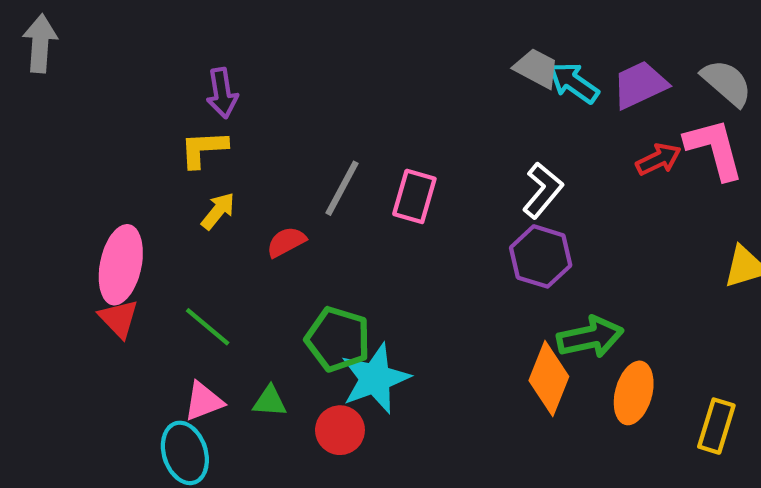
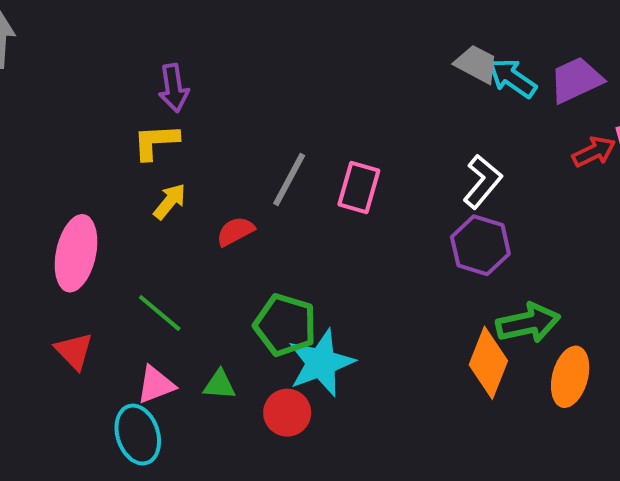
red triangle: (119, 318) -> (74, 351), moved

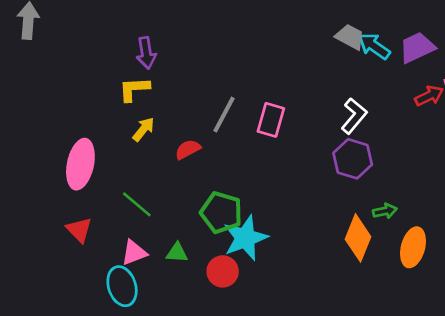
green arrow: (528, 323) -> (385, 211), size x0.6

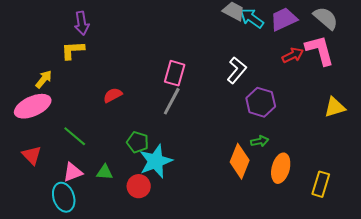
gray line: (224, 115) -> (172, 101), moved
yellow arrow: (143, 129) -> (44, 79), moved
purple hexagon: (353, 159) -> (261, 102), moved
pink ellipse: (80, 164) -> (33, 106), turned 54
green pentagon: (221, 212) -> (138, 142), size x0.7

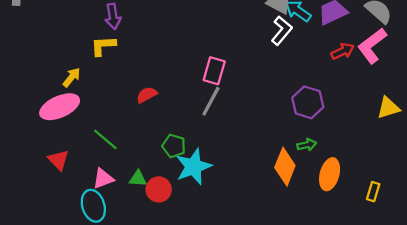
pink L-shape: (320, 50) -> (372, 46), turned -112
white L-shape: (237, 70) -> (282, 31), moved
yellow rectangle: (321, 184) -> (373, 192), size x0.7
red circle: (139, 186) -> (159, 189), moved

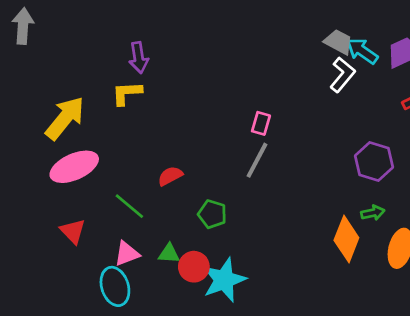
pink rectangle: (214, 71) -> (261, 123), size x0.7
yellow arrow: (72, 77) -> (65, 118), moved, size x1.8
red semicircle: (147, 95) -> (170, 176), moved
cyan star: (193, 167) -> (224, 280), moved

